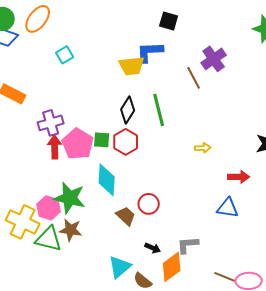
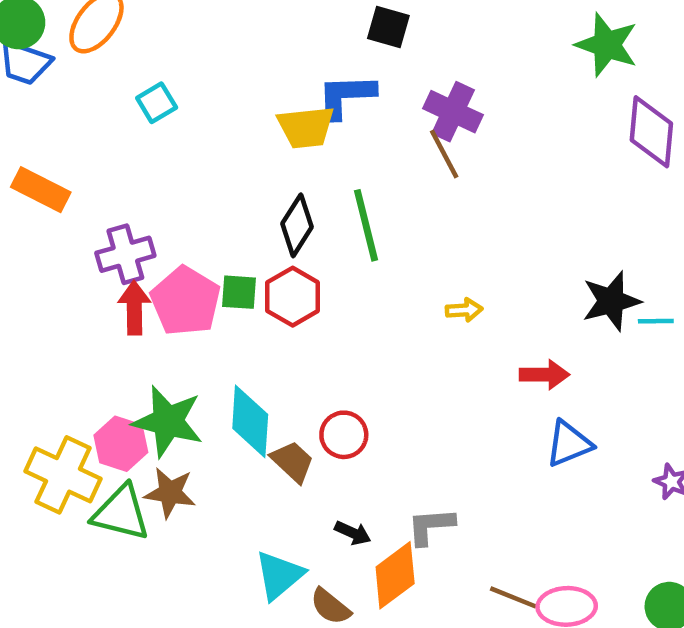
purple cross: (214, 59) -> (453, 112), moved, turned -30
cyan diamond: (107, 180) -> (250, 421), moved
blue triangle: (228, 208) -> (569, 444), moved, turned -30

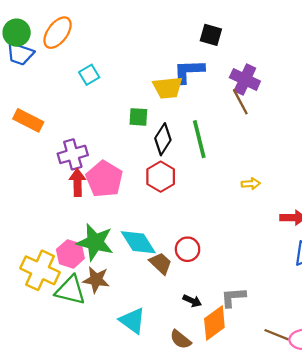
green square: (239, 292) -> (138, 117), moved
cyan diamond: (250, 421) -> (138, 242), turned -36
cyan triangle: (279, 575) -> (132, 321), moved, turned -44

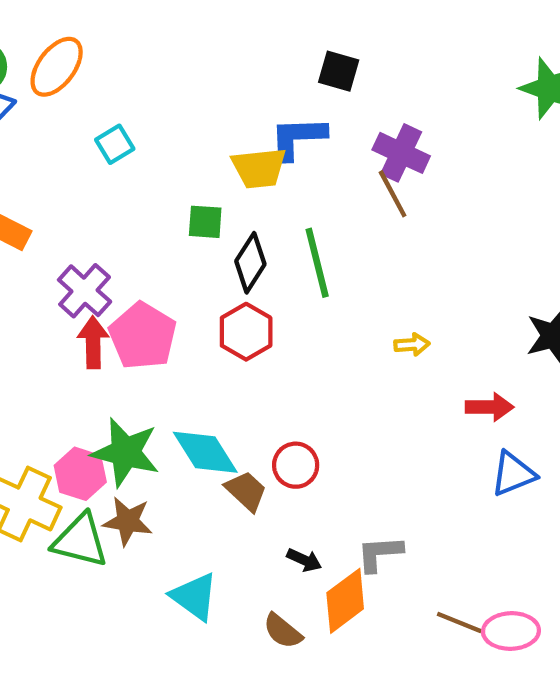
purple cross: (73, 154) -> (85, 291), turned -32

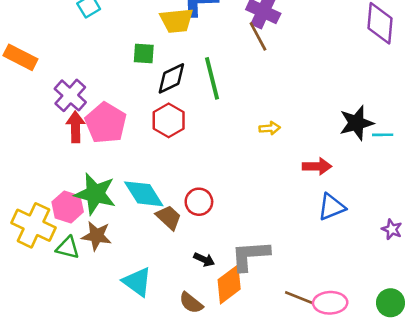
black diamond: (250, 263) -> (171, 78), turned 32
green triangle: (80, 541) -> (68, 248), size x0.7
gray L-shape: (380, 553) -> (250, 256), size x1.4

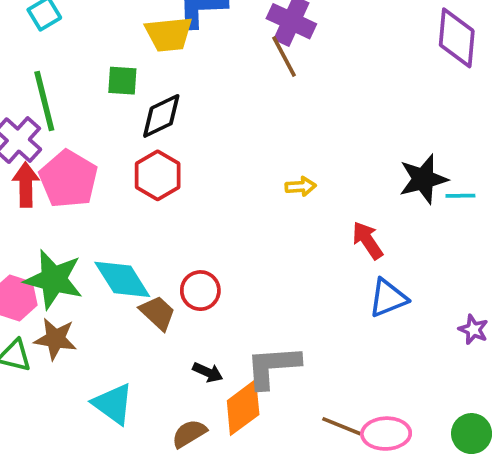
green line: (212, 78) -> (44, 101), moved
red arrow: (317, 166) -> (368, 240), turned -124
brown semicircle: (191, 303) -> (189, 434), turned 110

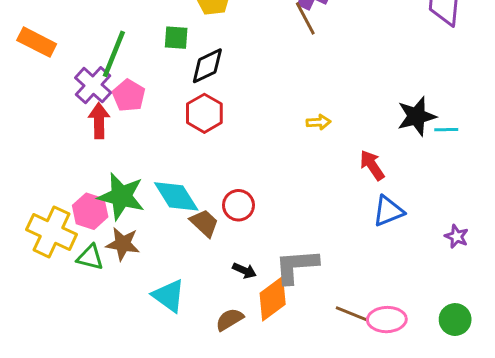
green line: (44, 101) -> (114, 54), turned 36
pink pentagon: (68, 179) -> (129, 95), moved, size x0.7

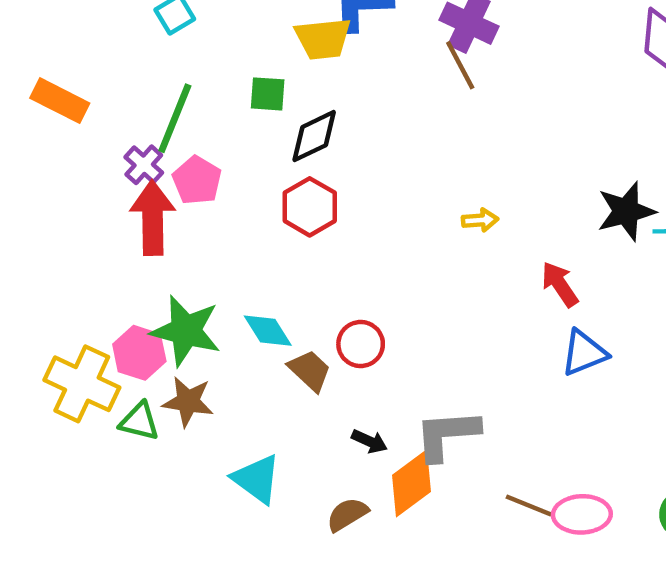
purple cross: (93, 85) -> (144, 165), size x0.7
red arrow: (99, 121) -> (153, 218), size x1.4
cyan diamond: (176, 196) -> (268, 331), size x0.7

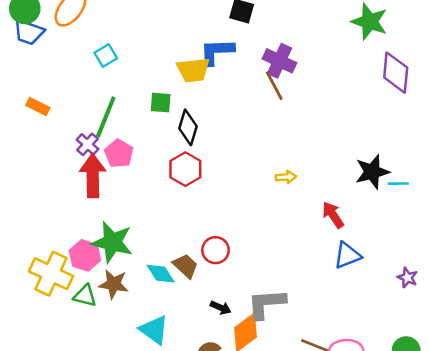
orange rectangle: (60, 101) -> (38, 106), size x0.7
black diamond: (314, 136) -> (188, 127), turned -48
cyan diamond: (268, 331) -> (161, 274), moved

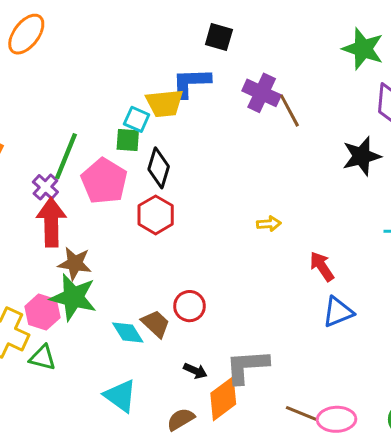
cyan square: (106, 56) -> (137, 119), moved, turned -35
brown line: (274, 86) -> (289, 111), moved
pink pentagon: (119, 154) -> (104, 181), moved, size x1.4
black star: (372, 172) -> (362, 156), moved
brown star: (114, 284) -> (75, 263), moved

